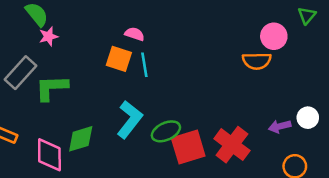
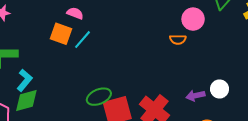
orange semicircle: (257, 61) -> (178, 39), size x0.7
cyan line: (144, 65) -> (82, 40), turned 48
cyan L-shape: (130, 119) -> (25, 80), moved, size x0.7

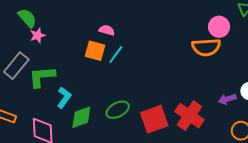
orange semicircle: (178, 39) -> (206, 47), size x1.8
green ellipse: (99, 97) -> (118, 110), moved
green diamond: (26, 101) -> (81, 117), moved

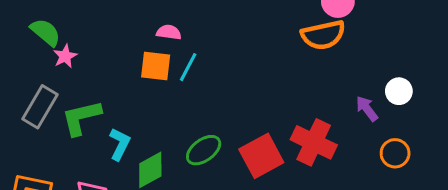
purple arrow: (227, 99) -> (367, 109), turned 78

